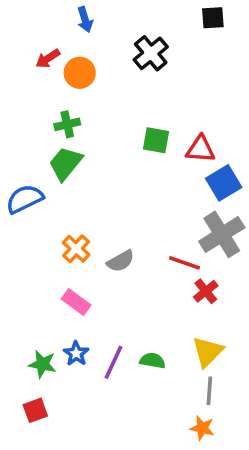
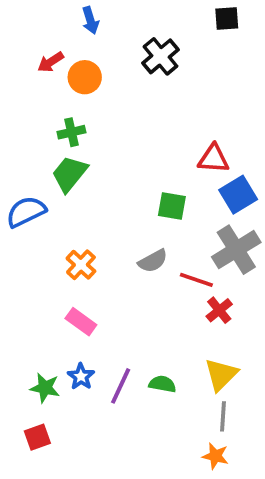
green square: (156, 140) -> (172, 206), moved
gray semicircle: (121, 261) -> (153, 261), moved

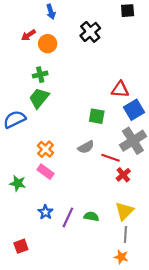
pink rectangle: (81, 322) -> (45, 172), moved
green star: (45, 388) -> (18, 183), moved

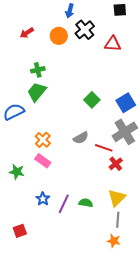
blue arrow: (51, 12) -> (70, 11), moved, turned 32
orange circle: (48, 44) -> (59, 36), moved
red triangle: (120, 89) -> (113, 44), moved
green square: (97, 116) -> (92, 100), moved, turned 35

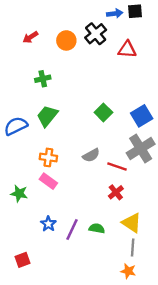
blue arrow: (70, 11) -> (115, 13), moved, turned -112
green trapezoid: (37, 92) -> (47, 116), moved
orange cross: (43, 140) -> (48, 157), turned -35
red cross: (116, 164) -> (116, 192), moved
yellow triangle: (117, 198) -> (132, 223), turned -42

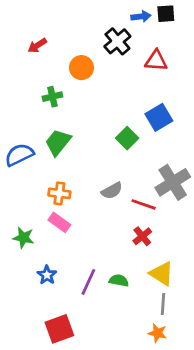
orange circle: (66, 40) -> (81, 68), moved
blue square: (142, 116) -> (159, 117), moved
blue star: (48, 224) -> (47, 275), moved
red square: (22, 260) -> (59, 329), moved, size x1.5

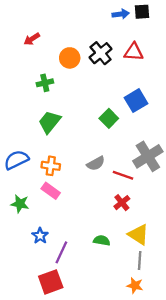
black cross: (117, 41) -> (101, 53), moved
blue semicircle: (19, 155) -> (16, 160), moved
purple line: (88, 282) -> (61, 252), moved

